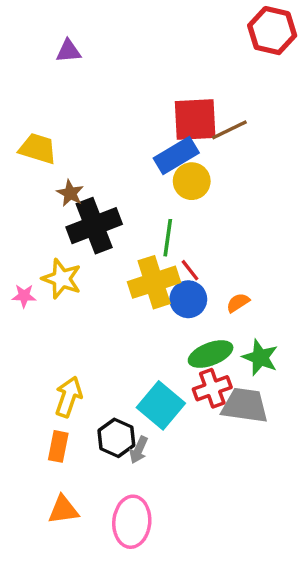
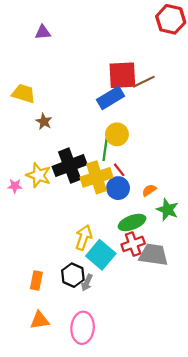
yellow circle: (192, 181) -> (117, 134), moved
black cross: (94, 226) -> (70, 166), moved
green star: (260, 357) -> (167, 210), moved
yellow arrow: (68, 397) -> (84, 238), moved

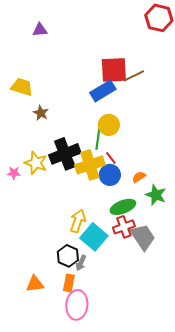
gray trapezoid: (153, 255) -> (143, 237), turned 48
orange rectangle: (36, 280) -> (69, 283), moved
orange triangle: (40, 320) -> (35, 284), moved

